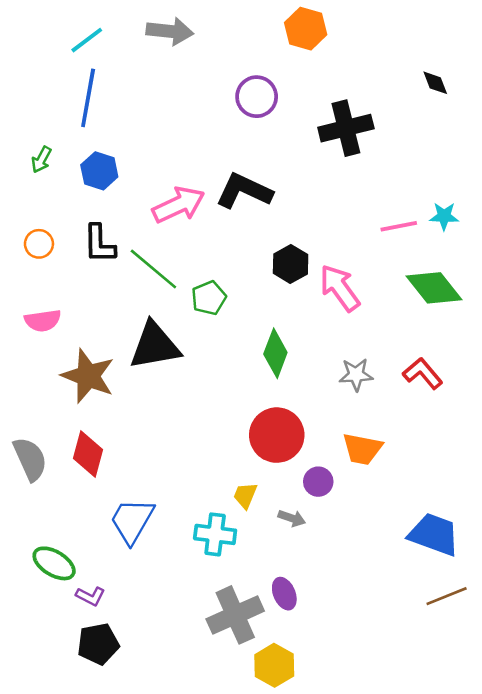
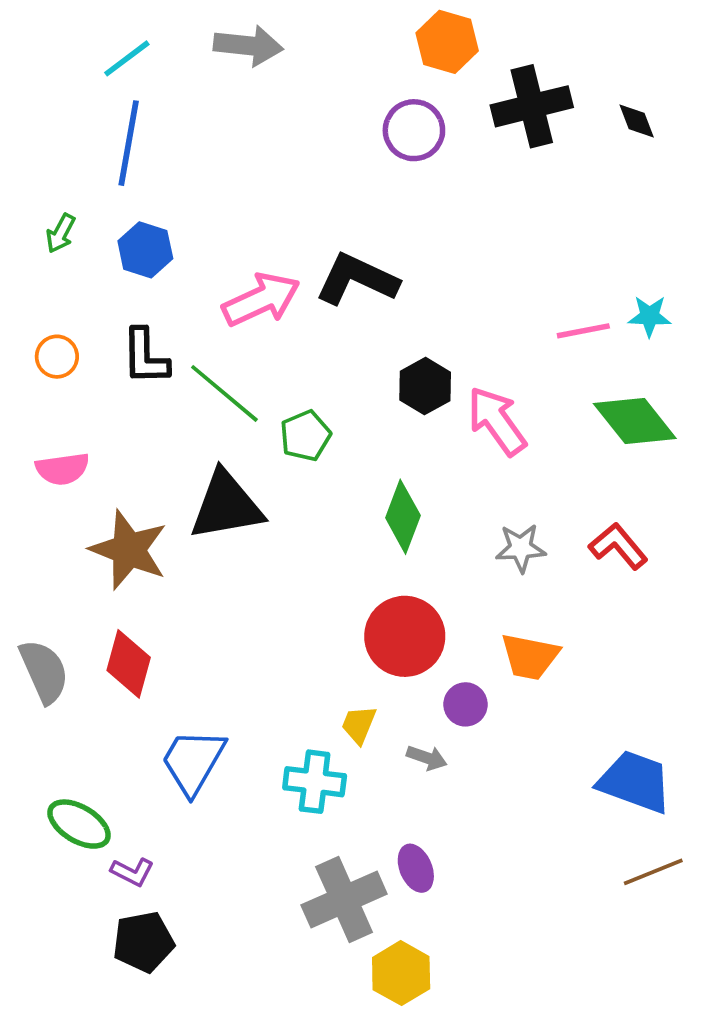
purple circle: (257, 97) -> (414, 130), moved
black cross: (346, 128) -> (532, 106), moved

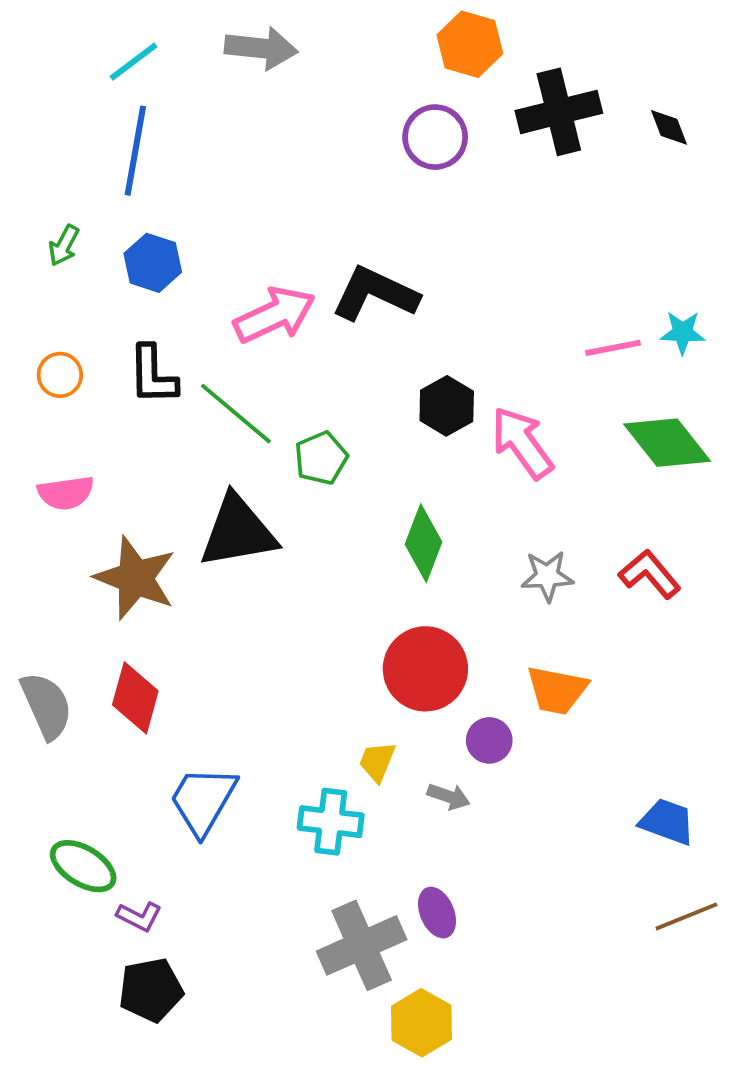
blue trapezoid: (635, 782) -> (667, 822), size x0.7

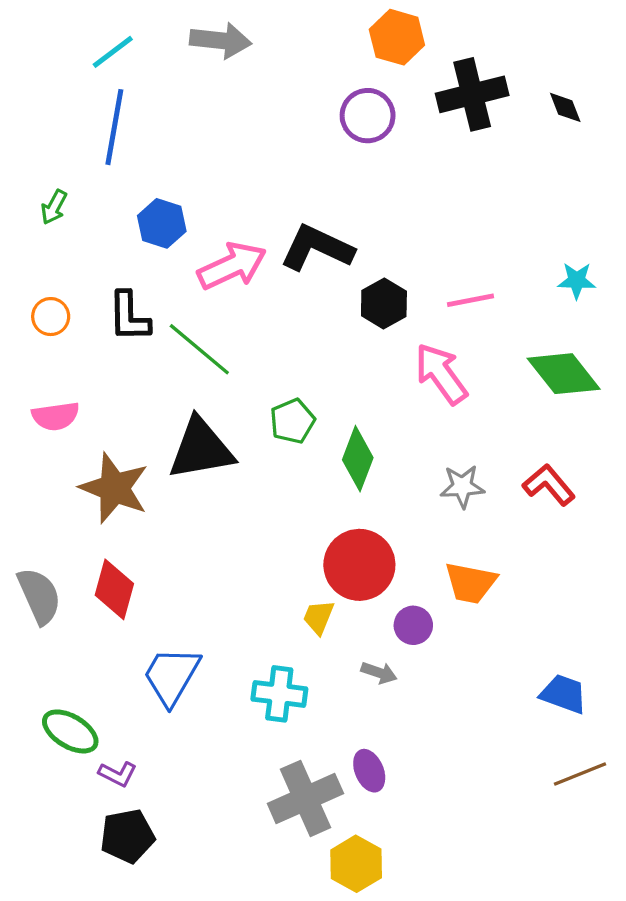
blue hexagon: (153, 263) -> (162, 223), moved
pink line: (613, 348) -> (470, 300), moved
black hexagon: (447, 406) -> (384, 303), moved
green pentagon: (321, 458) -> (292, 421), moved
yellow trapezoid: (377, 762) -> (319, 617), moved

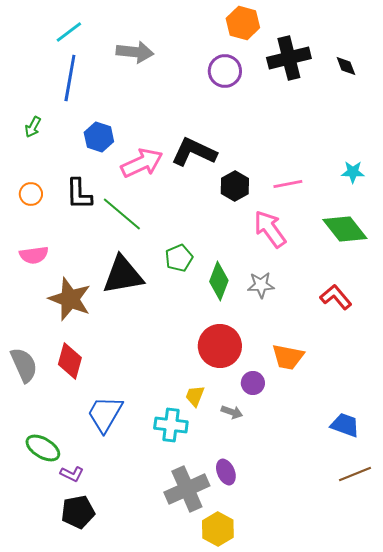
gray arrow: (221, 40) -> (135, 52), moved
gray star: (462, 486) -> (261, 285), moved
yellow trapezoid: (319, 617) -> (195, 396), moved

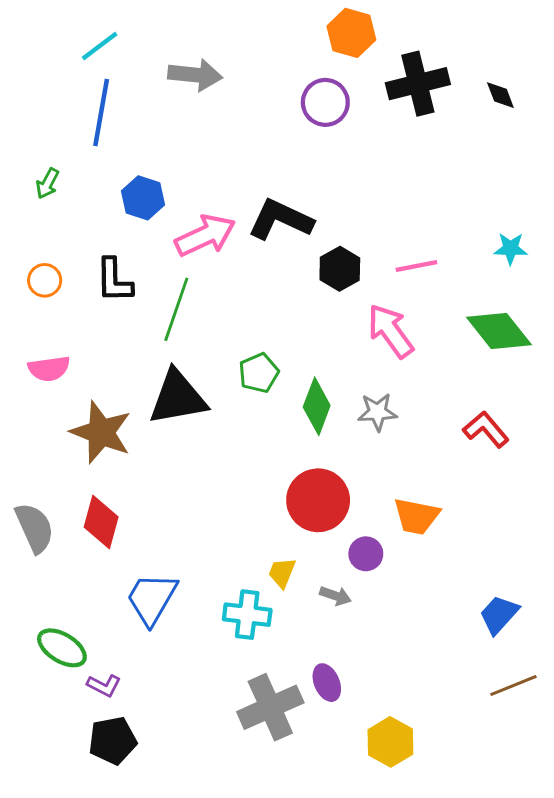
green line: (122, 214) -> (176, 309), turned 69
blue trapezoid: (345, 425) -> (499, 615), turned -68
yellow hexagon: (218, 529) -> (390, 742), moved

